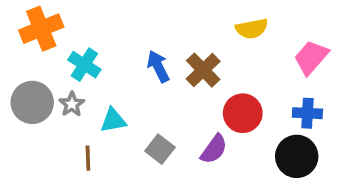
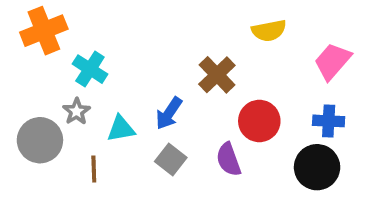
blue arrow: (158, 66) -> (169, 113), moved, turned -120
gray circle: (32, 102) -> (40, 140), moved
purple semicircle: (214, 149) -> (229, 159), turned 124

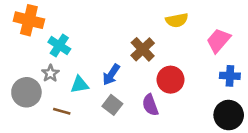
orange cross: (44, 31) -> (29, 20), turned 36
blue cross: (329, 121) -> (230, 76), moved
black circle: (317, 167) -> (229, 115), moved
brown line: (94, 169) -> (62, 111), turned -72

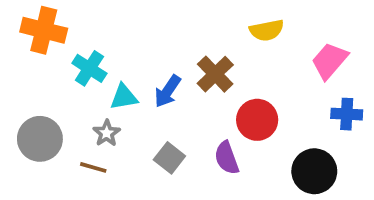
gray star: (50, 73) -> (107, 133), moved
blue arrow: (111, 75) -> (168, 91), moved
cyan triangle: (80, 85) -> (124, 97), moved
black circle: (229, 115) -> (314, 171), moved

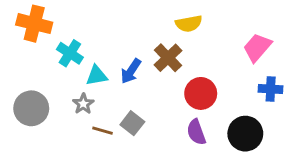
yellow semicircle: (267, 30) -> (189, 24), moved
purple semicircle: (227, 158) -> (196, 132), moved
brown line: (93, 167) -> (103, 131), moved

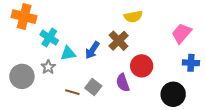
gray star: (83, 104) -> (48, 67), moved
purple semicircle: (196, 132) -> (123, 83), moved

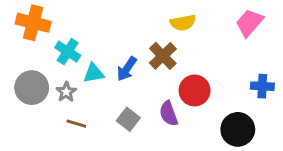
pink trapezoid: (182, 33) -> (249, 23), moved
gray circle: (22, 76) -> (32, 88), moved
brown line: (72, 92) -> (76, 124), moved

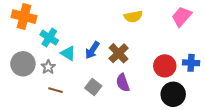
brown cross: (163, 56) -> (119, 53), moved
cyan triangle: (94, 73) -> (68, 53), turned 42
red circle: (195, 90) -> (165, 66), moved

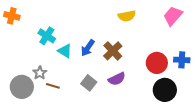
orange cross: (24, 17) -> (12, 16), moved, size x0.7
gray circle: (23, 64) -> (22, 87), moved
gray star: (48, 67) -> (40, 73), moved
purple semicircle: (123, 83) -> (117, 79), turned -96

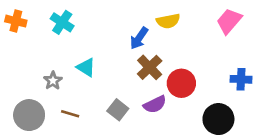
cyan cross: (47, 36) -> (62, 22), moved
blue arrow: (88, 48) -> (139, 38), moved
red circle: (157, 63) -> (181, 83), moved
gray star: (40, 73) -> (53, 81), moved

